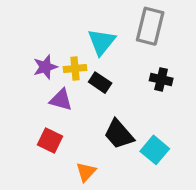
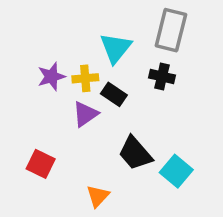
black cross: (161, 79) -> (162, 77), moved
purple triangle: (61, 100) -> (85, 114), moved, turned -50
red square: (50, 141) -> (41, 164), moved

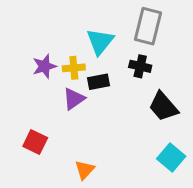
black rectangle: (114, 94) -> (99, 82), turned -45
black trapezoid: (135, 153) -> (163, 106), moved
cyan square: (176, 171) -> (171, 157), moved

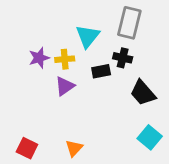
black rectangle: (99, 82) -> (101, 71), moved
red square: (35, 142) -> (27, 148), moved

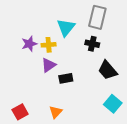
black rectangle: (101, 71) -> (66, 78), moved
red square: (27, 148) -> (20, 112), turned 35

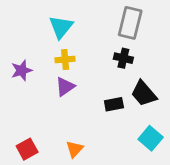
cyan triangle: (66, 27) -> (61, 27), moved
purple star: (29, 44) -> (22, 70), moved
black rectangle: (66, 78) -> (114, 104), moved

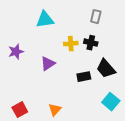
gray rectangle: (130, 23) -> (96, 17), size x0.6
cyan triangle: (61, 27) -> (45, 20), turned 42
yellow cross: (65, 60) -> (71, 44), moved

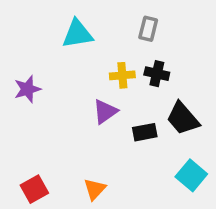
gray rectangle: (96, 17) -> (148, 29), moved
purple triangle: (48, 64) -> (105, 112), moved

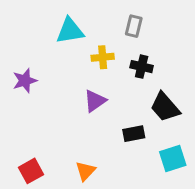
yellow cross: (122, 75) -> (103, 57), moved
black rectangle: (145, 132) -> (134, 134), moved
cyan square: (191, 175) -> (173, 158), turned 32

